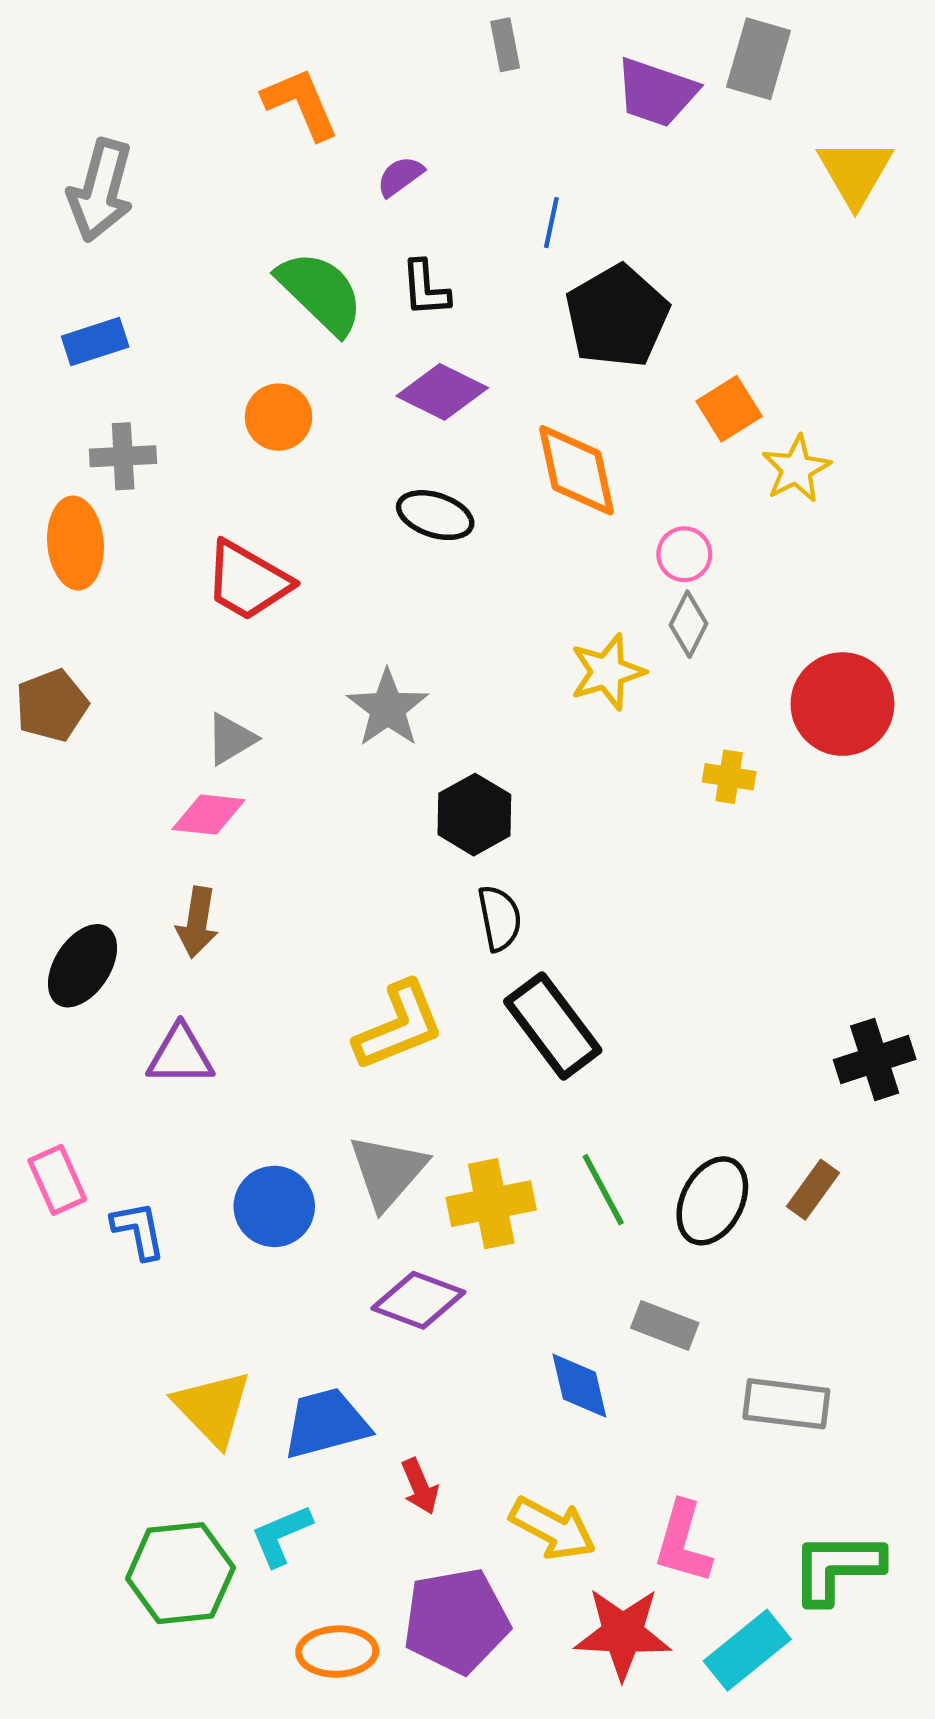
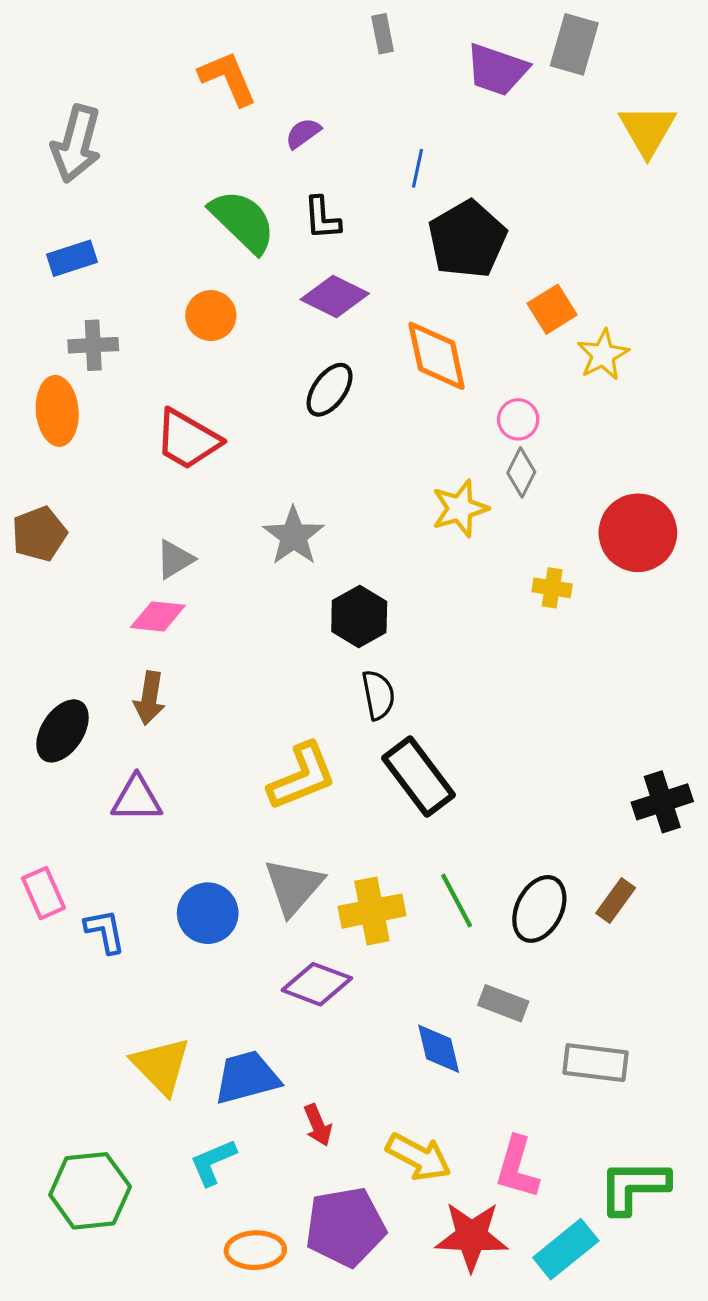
black ellipse: (435, 515) -> (330, 390), turned -72
green hexagon: (180, 1573) -> (90, 1191), moved

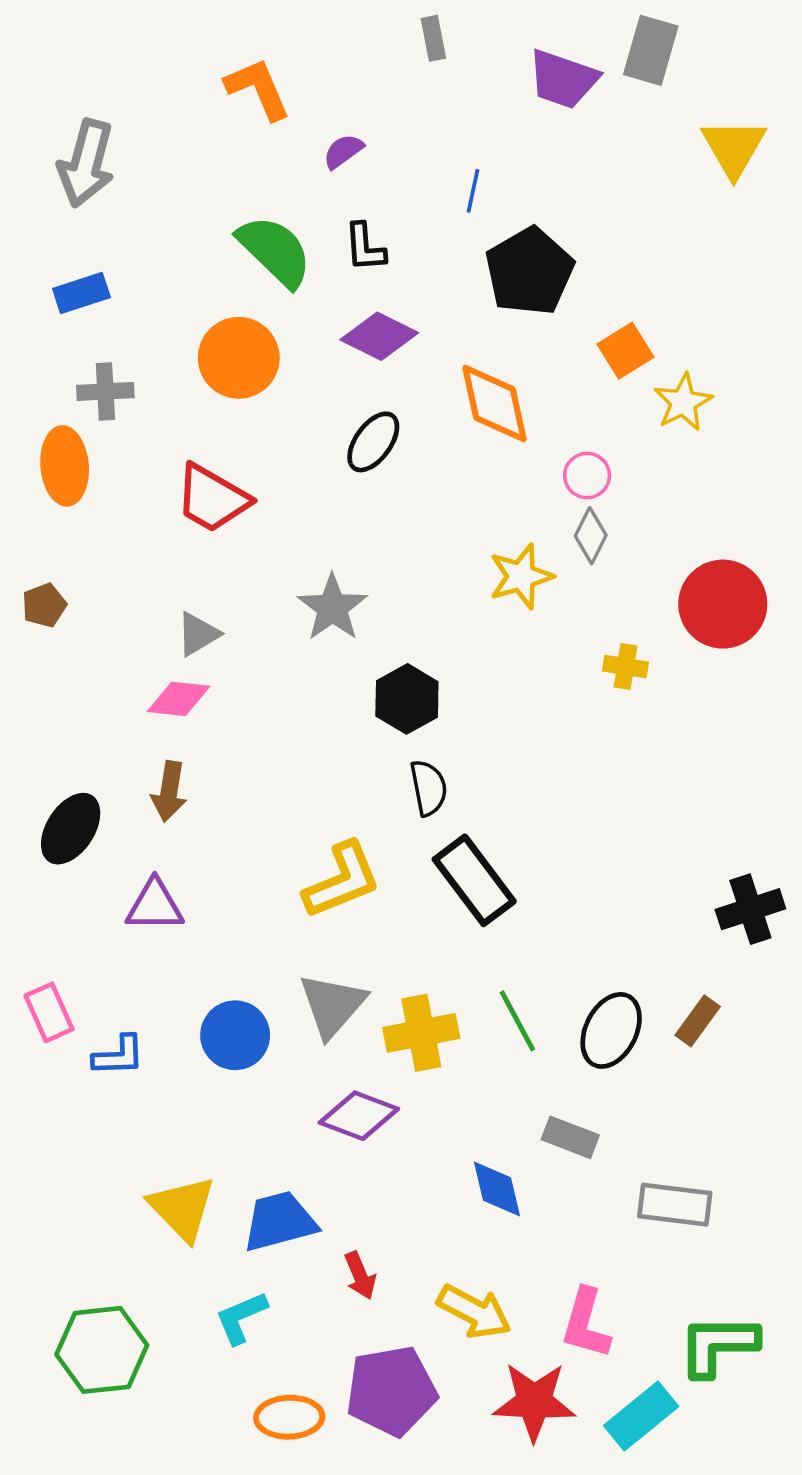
orange circle: (211, 316) -> (239, 358), size x1.4
brown pentagon: (39, 534) -> (44, 605), size x0.7
blue L-shape: (105, 931) -> (119, 1056), turned 99

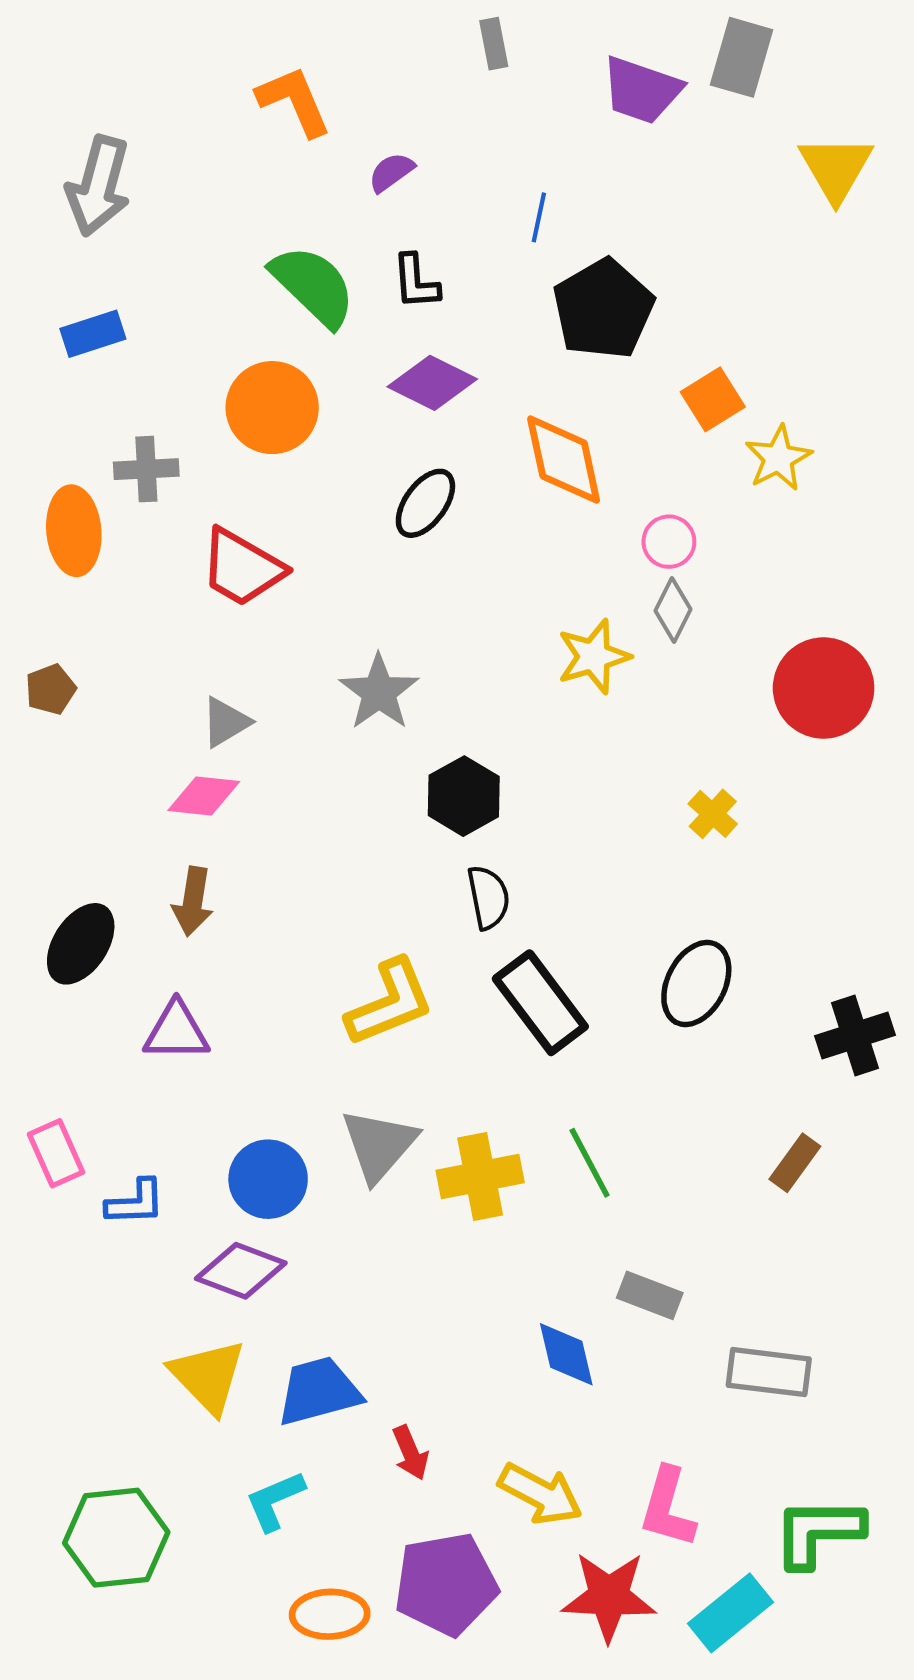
gray cross: (105, 391) -> (146, 469), moved
yellow cross: (625, 667) -> (713, 814), moved, turned 33
black ellipse: (611, 1030) -> (696, 984), moved
purple diamond: (359, 1116) -> (241, 1271), moved

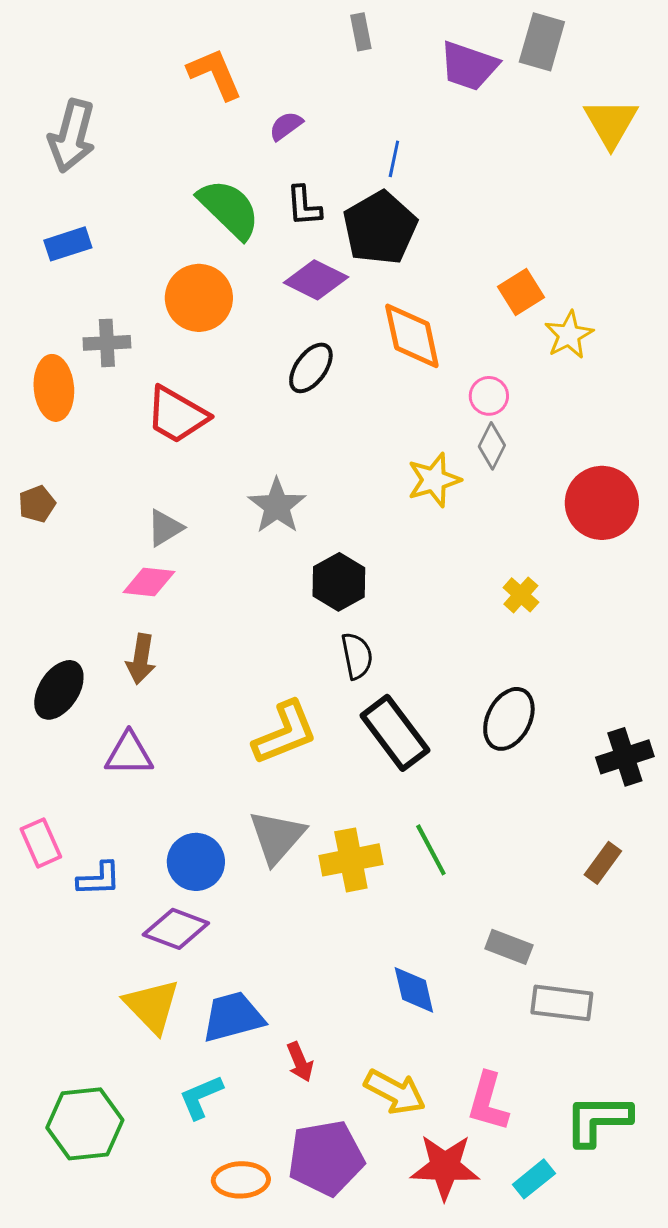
black pentagon: (603, 309) -> (380, 228), moved
brown rectangle: (795, 1163) -> (603, 863), moved
gray rectangle: (650, 1295) -> (509, 947), moved
cyan rectangle: (730, 1613) -> (534, 1179), size x0.7

